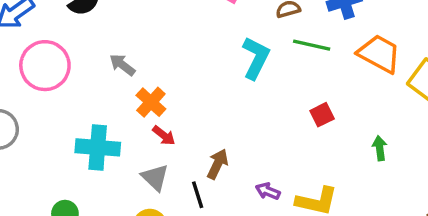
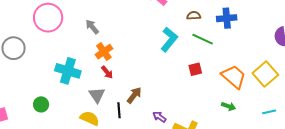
orange trapezoid: (379, 54) -> (234, 77), moved
red square: (322, 115) -> (195, 69), moved
green arrow: (380, 148) -> (229, 106), turned 104

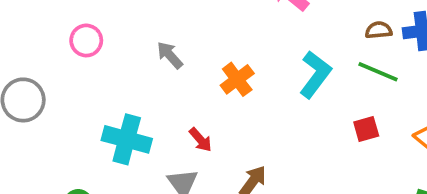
brown semicircle: (194, 16) -> (379, 30), moved
pink circle: (48, 18) -> (86, 40), size x0.6
orange cross: (104, 52) -> (237, 79), moved

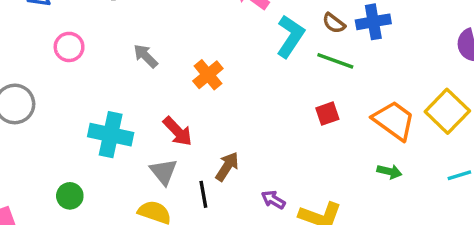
brown semicircle: (379, 30) -> (334, 23), turned -135
cyan L-shape: (315, 74) -> (290, 36), moved
red arrow: (200, 140) -> (178, 131), size x1.4

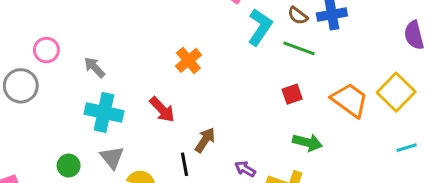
pink circle: (69, 47) -> (46, 50), moved
gray arrow: (146, 56) -> (95, 67), moved
gray triangle: (164, 172) -> (112, 157), moved
green arrow: (389, 172) -> (307, 142), moved, size x1.4

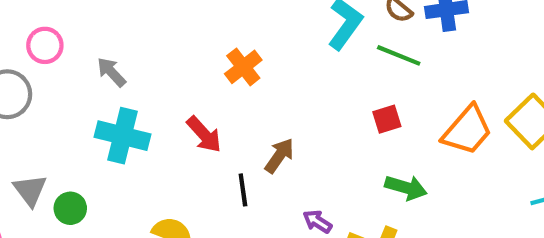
orange trapezoid: (350, 100) -> (467, 130), turned 93
brown arrow: (205, 140) -> (279, 156), moved
gray triangle: (112, 157) -> (30, 190), moved
black line: (184, 164) -> (243, 190), moved

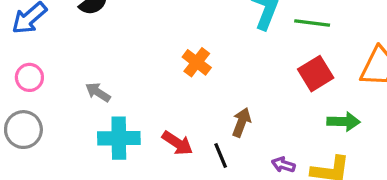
pink circle: (45, 45) -> (29, 77), moved
red square: (387, 119) -> (316, 74), size x1.5
red arrow: (204, 134) -> (177, 143), moved

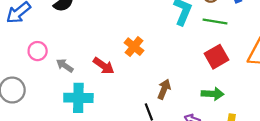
pink circle: (29, 77) -> (38, 51), moved
green arrow: (344, 122) -> (213, 94), moved
red arrow: (177, 143) -> (104, 66), moved

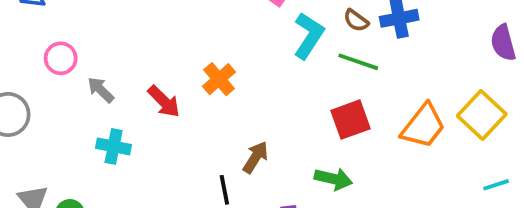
cyan cross: (78, 98) -> (114, 146), size x0.7

